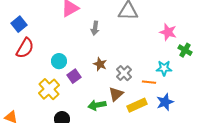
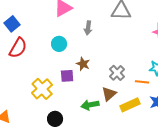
cyan circle: (59, 61) -> (59, 44), moved
brown star: (100, 64) -> (83, 64), moved
purple square: (74, 76) -> (67, 76), turned 32

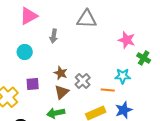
brown star: (83, 64) -> (61, 73), moved
brown triangle: (109, 94) -> (62, 92), moved

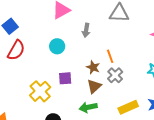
orange line: (108, 90) -> (110, 56), moved, turned 64

